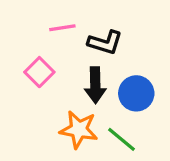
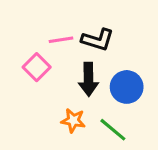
pink line: (62, 28) -> (61, 40), moved
orange star: (79, 130) -> (73, 121), size x0.7

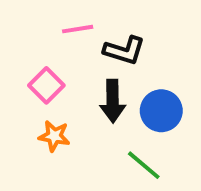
pink line: (61, 40) -> (78, 29), moved
orange star: (73, 121) -> (54, 136), moved

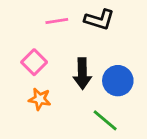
black L-shape: (124, 50) -> (99, 20), moved

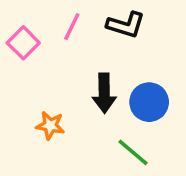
pink line: (57, 21) -> (72, 27), turned -55
pink square: (34, 62) -> (23, 43), moved

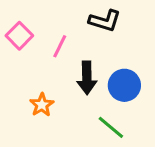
pink line: (72, 27) -> (60, 46), moved
orange star: (50, 125) -> (42, 105), turned 30

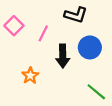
blue circle: (124, 85) -> (90, 47), moved
green line: (111, 127) -> (96, 92), moved

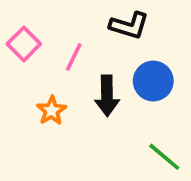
orange star: (30, 76) -> (52, 111), moved

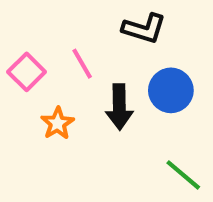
pink square: (24, 44) -> (27, 72), moved
pink line: (74, 57) -> (82, 64), turned -56

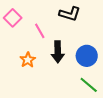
pink square: (27, 72) -> (13, 18), moved
blue circle: (171, 90) -> (87, 56), moved

